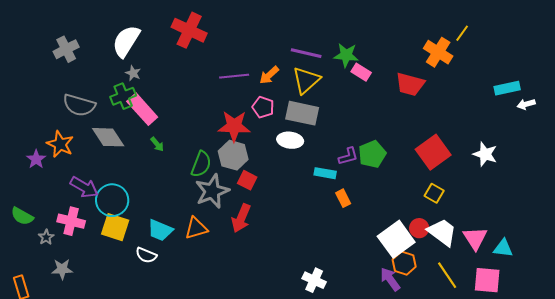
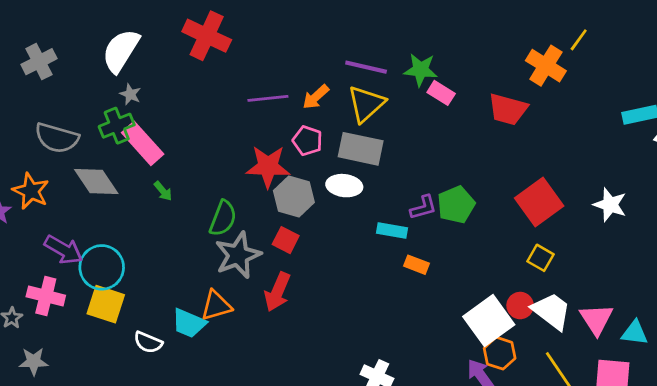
gray hexagon: (233, 155) -> (294, 197), moved
orange rectangle: (343, 198) -> (417, 265), turned -42
cyan trapezoid: (160, 230) -> (189, 323), moved

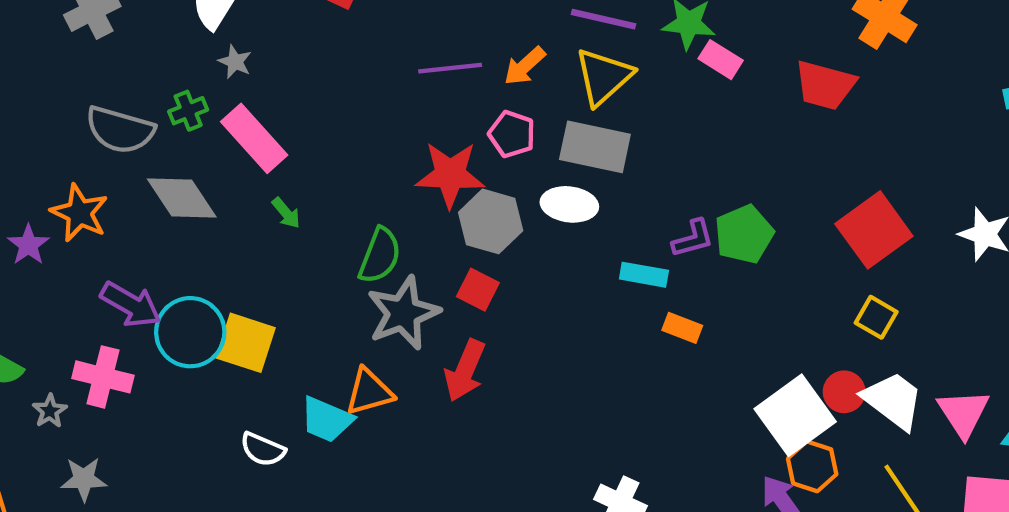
green cross: (117, 126) -> (188, 111), moved, size x0.7
yellow square: (106, 304) -> (246, 343), moved

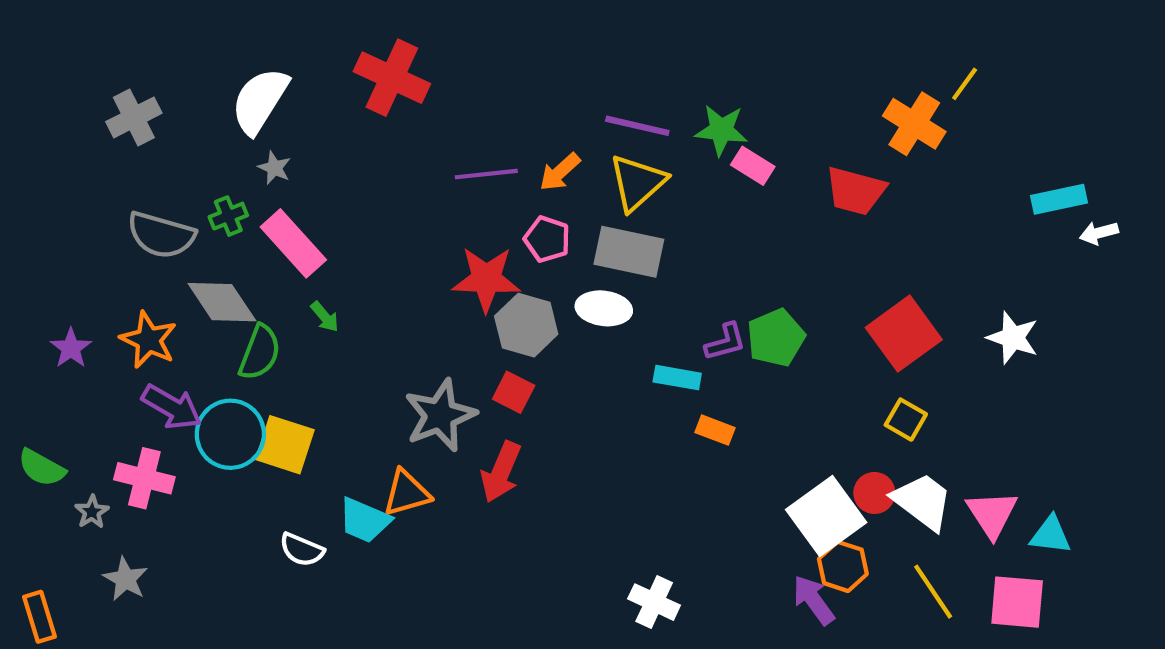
orange star: (79, 213) -> (149, 340), moved
green semicircle: (380, 256) -> (260, 352), moved
gray star: (84, 479) -> (125, 579), turned 30

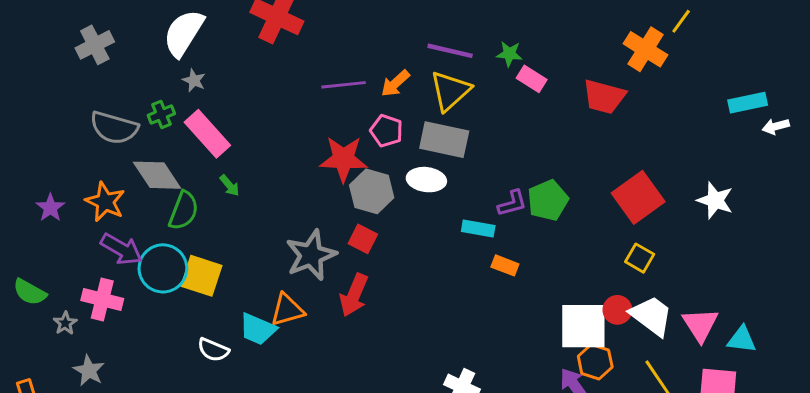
green star: (721, 130) -> (509, 54), size x0.7
white square: (826, 516) -> (583, 326), turned 36

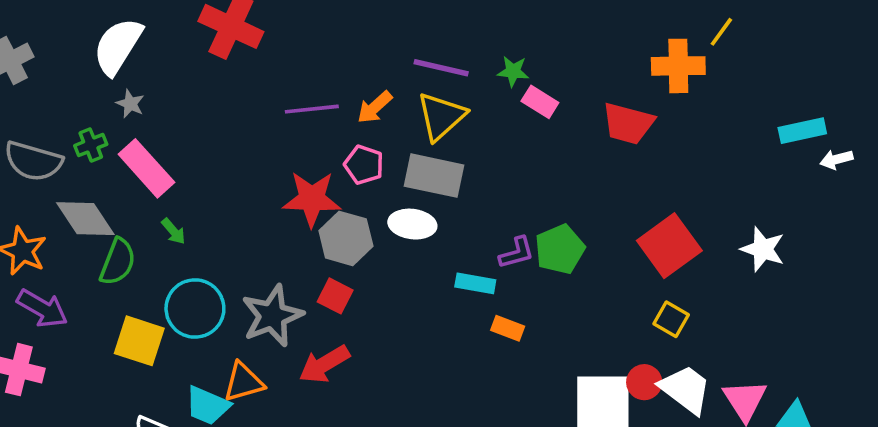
orange cross: (646, 49) -> (678, 66), turned -33
cyan circle: (163, 268) -> (195, 308), moved
red arrow: (354, 295) -> (324, 364), turned 36

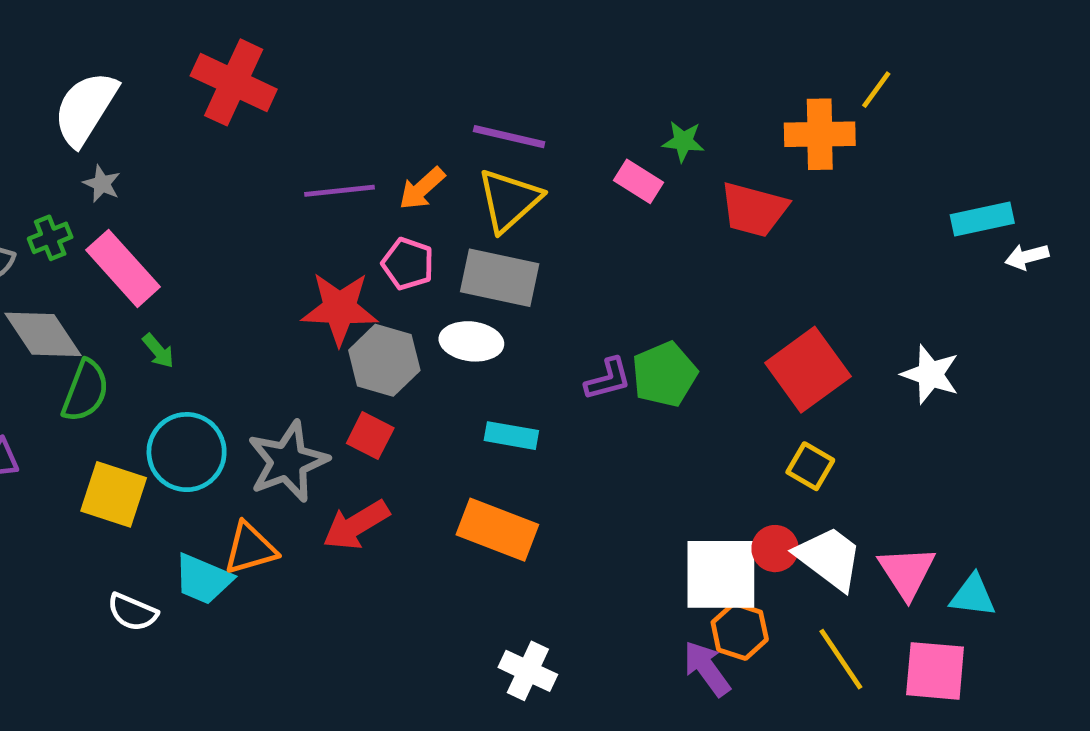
green star: (513, 71) -> (683, 141), moved
cyan rectangle: (475, 283) -> (511, 436), moved
orange rectangle: (508, 328) -> (497, 530), moved, size x1.8

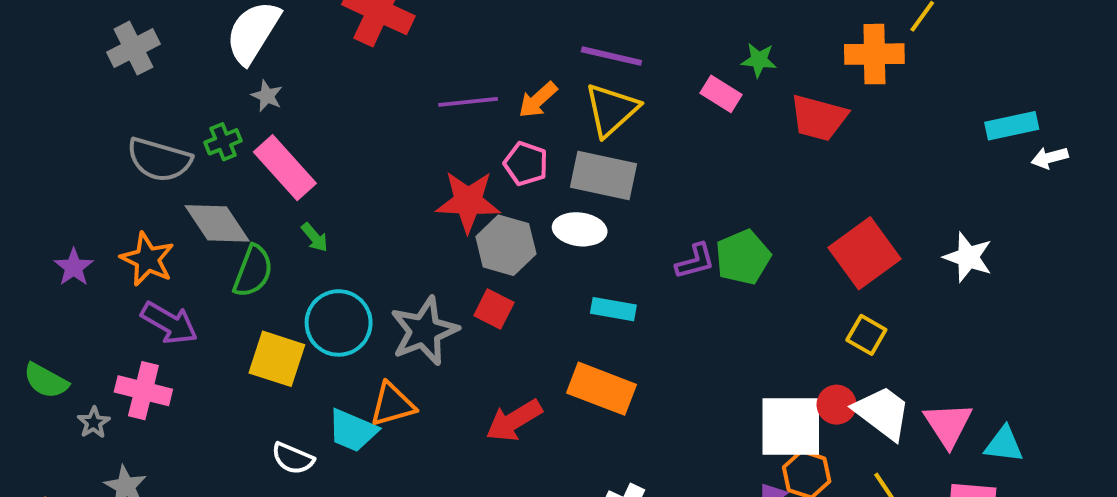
red arrow: (356, 525) -> (514, 421), moved

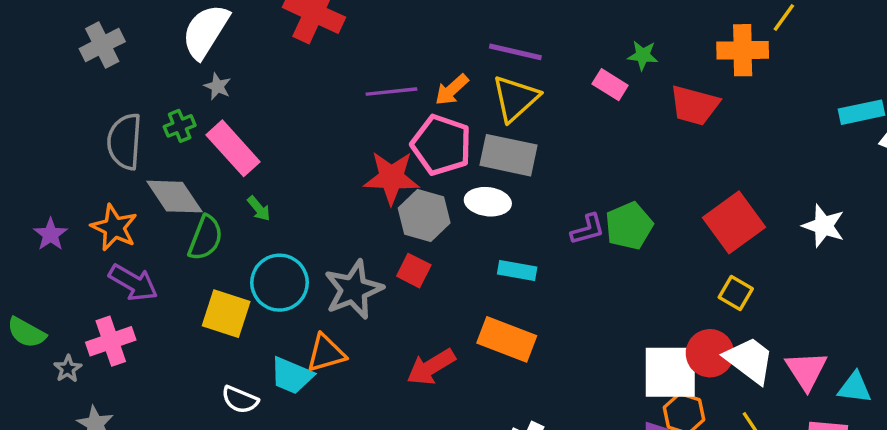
gray semicircle: (159, 160) -> (125, 141), turned 78
pink pentagon: (526, 164) -> (441, 145), size x1.6
pink cross: (143, 391) -> (111, 341), turned -33
red circle: (837, 405) -> (710, 353), size x1.4

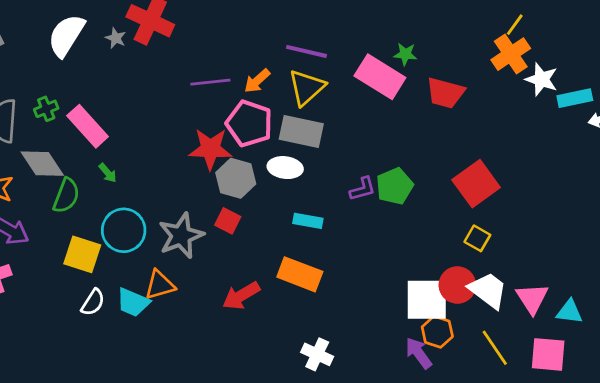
orange cross: (743, 50) -> (511, 54), moved, turned -33
pink rectangle: (610, 85) -> (380, 77), size x1.8
gray star: (218, 86) -> (116, 38), moved
white star: (824, 226) -> (541, 79), moved
white semicircle: (240, 400) -> (93, 302), moved, turned -80

